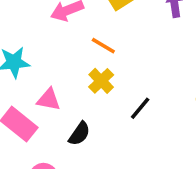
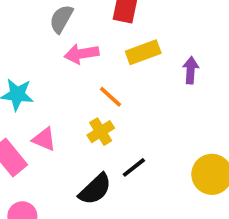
black semicircle: (79, 134) -> (95, 189), moved, size x1.4

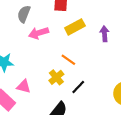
orange line: (110, 97) -> (68, 60), moved
black line: (134, 167) -> (78, 87), moved

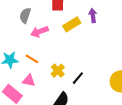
purple arrow: (104, 34) -> (93, 16), moved
orange line: (68, 60) -> (32, 59), moved

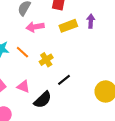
yellow cross: (58, 71) -> (46, 60), moved
pink triangle: (29, 81) -> (23, 86), moved

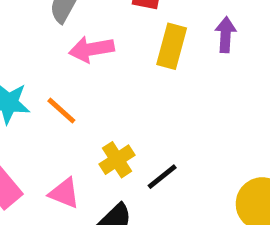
yellow rectangle: (68, 26) -> (172, 46), turned -54
yellow cross: (46, 60) -> (117, 160), moved

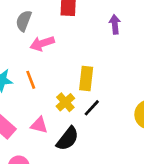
yellow rectangle: (172, 46) -> (86, 79), moved
orange line: (61, 111) -> (31, 80), turned 36

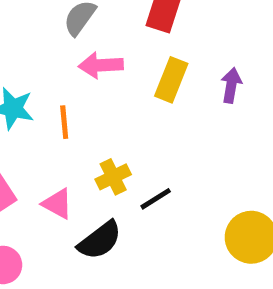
purple arrow: (115, 24) -> (231, 85), moved
yellow rectangle: (86, 79) -> (171, 80), moved

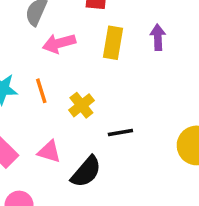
yellow cross: (113, 177) -> (81, 105), moved
black line: (156, 199) -> (120, 132), turned 35

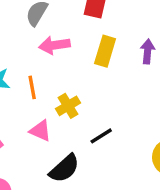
black line: (120, 132) -> (101, 136), turned -30
pink triangle: (49, 152) -> (40, 131), moved

